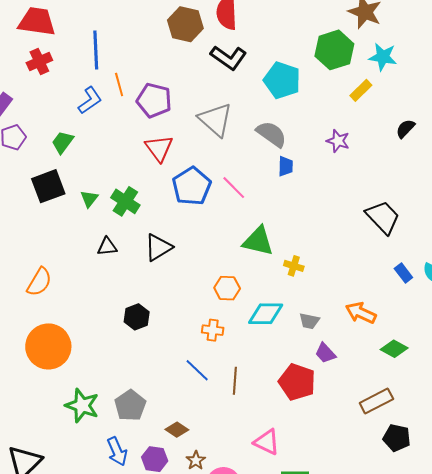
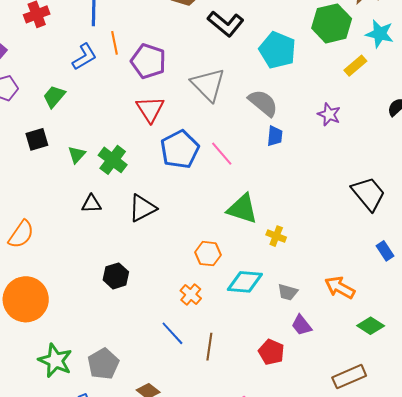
black square: (48, 186) -> (37, 139), size x0.7
orange cross: (213, 330) -> (191, 294), turned 30
red pentagon: (297, 382) -> (271, 352), size x0.7

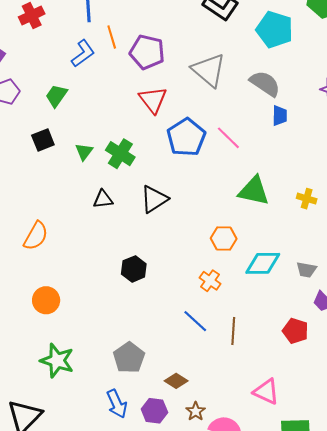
yellow cross: (276, 236) -> (307, 199), moved
orange circle: (26, 299) -> (46, 300), size x0.6
green star: (55, 361) -> (57, 361), moved

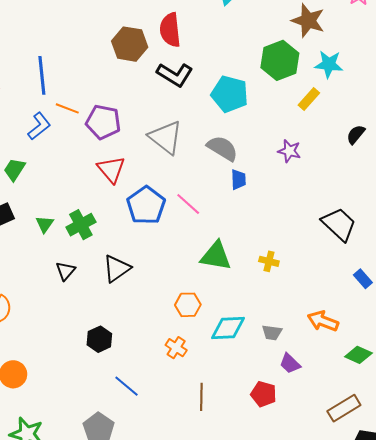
orange line: (112, 37) -> (67, 108), turned -50
green cross: (120, 154) -> (81, 225), turned 32
black triangle: (103, 199) -> (66, 271), turned -40
blue line: (195, 321) -> (127, 386), moved

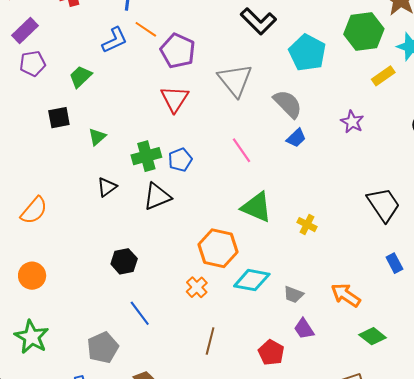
blue trapezoid: (238, 180) -> (296, 138), turned 35
blue pentagon: (146, 205) -> (180, 160), moved, size x0.6
green cross: (81, 225) -> (146, 156), moved
orange hexagon: (188, 305) -> (218, 248), size x1.5

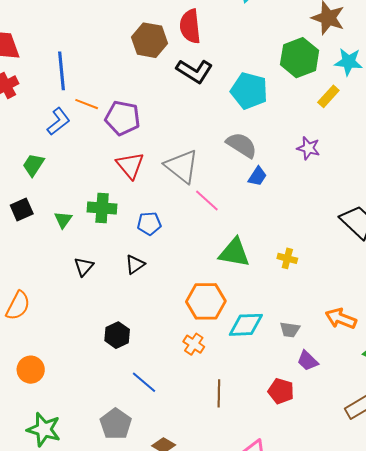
gray triangle: (235, 80) -> (182, 166), moved
green cross: (146, 156) -> (102, 208), moved, turned 32
blue pentagon: (180, 160) -> (149, 224), turned 30
black triangle: (157, 196) -> (135, 264), size x0.7

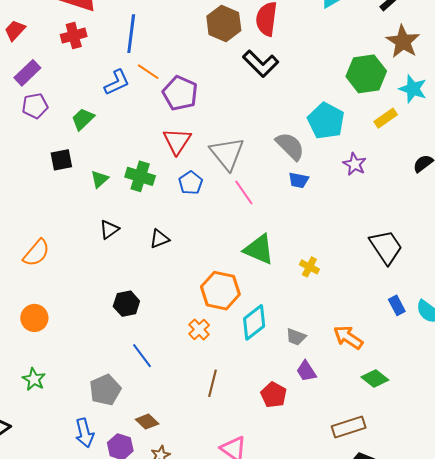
cyan pentagon: (249, 91) -> (326, 121), moved
blue trapezoid: (257, 176) -> (299, 180), turned 55
blue pentagon: (149, 224) -> (191, 183), moved, turned 30
cyan diamond: (246, 325) -> (254, 322), turned -48
green star: (44, 429) -> (34, 379), size x0.7

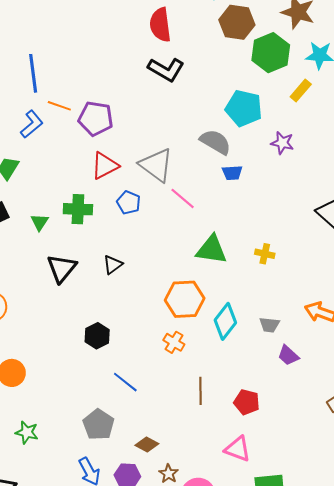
brown hexagon: (224, 23) -> (237, 22), moved
red triangle: (177, 141) -> (105, 166), turned 44
black triangle: (109, 229) -> (62, 268), size x1.5
red pentagon: (274, 395) -> (247, 402), moved

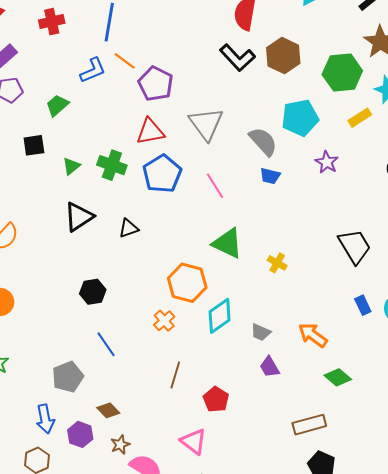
brown hexagon: (237, 22) -> (283, 56), moved
cyan pentagon: (244, 108) -> (300, 118), turned 30
gray triangle: (156, 165) -> (206, 124), moved
blue pentagon: (129, 203) -> (162, 174), size x1.6

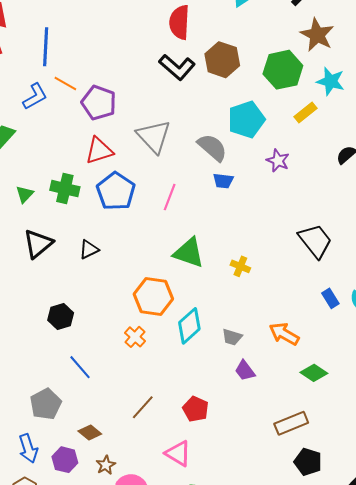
pink line: (215, 186) -> (170, 197), turned 60
brown line: (175, 375) -> (143, 407), moved, turned 32

